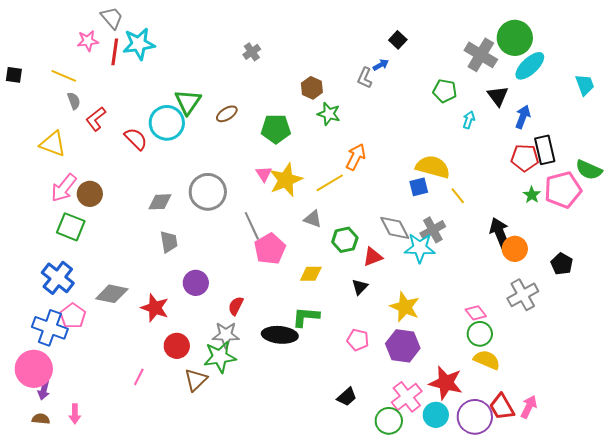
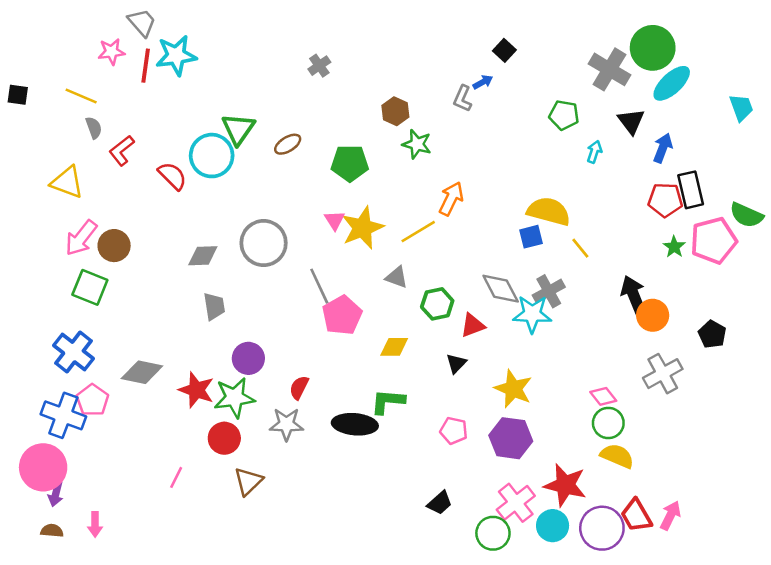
green star: (220, 357) -> (234, 398), moved

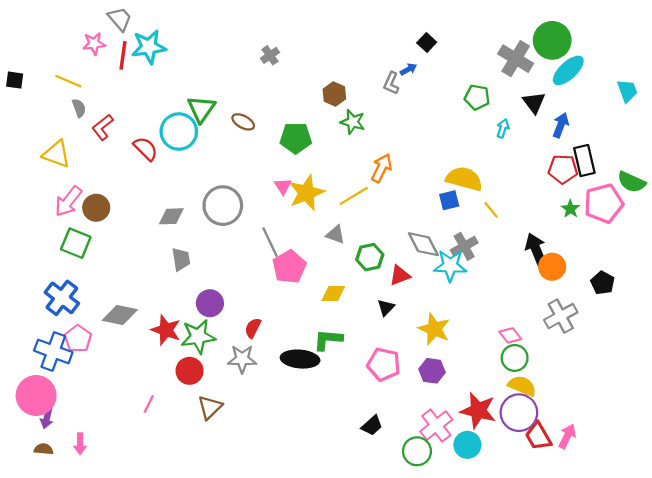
brown ellipse: (288, 144) -> (243, 122), turned 60
pink pentagon: (454, 431) -> (384, 364), size x1.4
purple hexagon: (511, 438) -> (432, 371), size x0.7
purple circle: (602, 528) -> (519, 413), moved

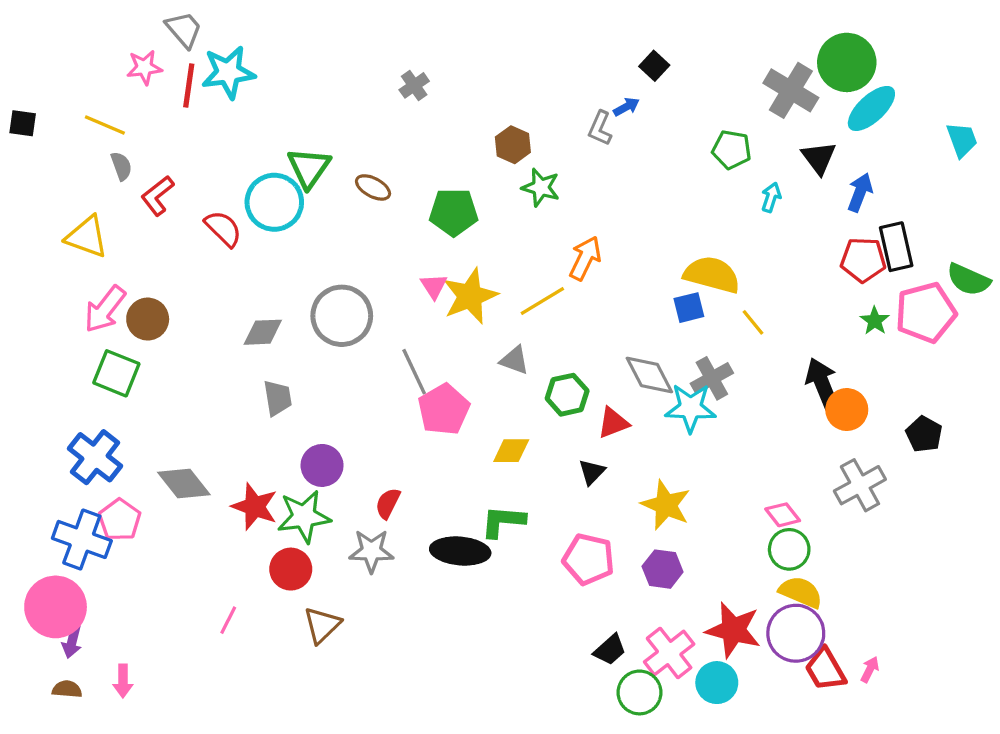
gray diamond: (120, 315) -> (184, 484), turned 40
black trapezoid: (372, 426) -> (610, 650), moved
pink arrow: (567, 436) -> (870, 669), size x0.7

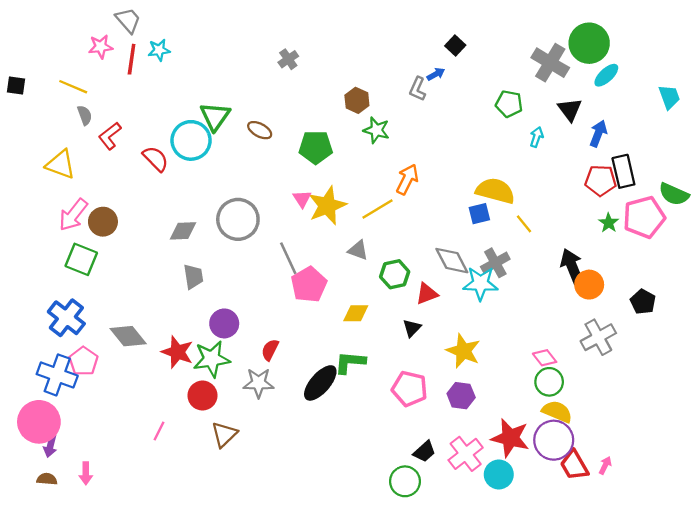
cyan star: (228, 72) -> (159, 50), size x0.6
cyan ellipse: (871, 108) -> (606, 75), size x0.7
black ellipse: (460, 551) -> (320, 383), turned -54
green circle: (639, 692) -> (405, 481), moved

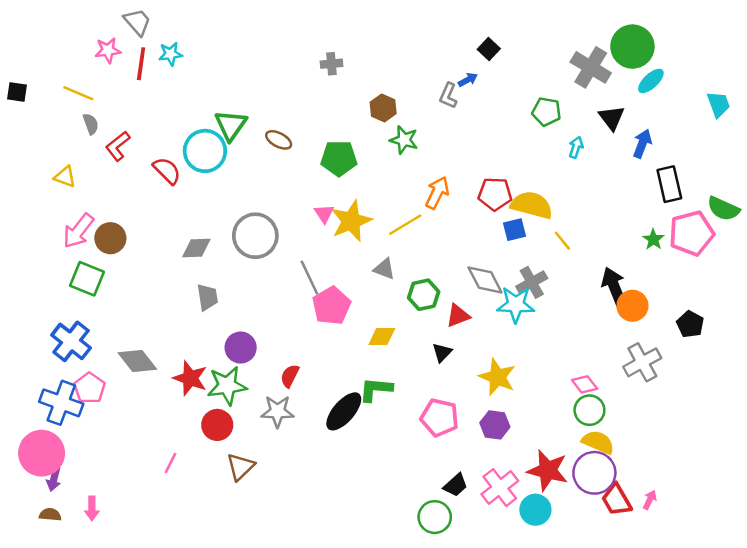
gray cross: (288, 59) -> (331, 64), moved, turned 30
yellow triangle: (61, 164) -> (65, 177), size x0.7
red pentagon: (601, 180) -> (495, 194), moved

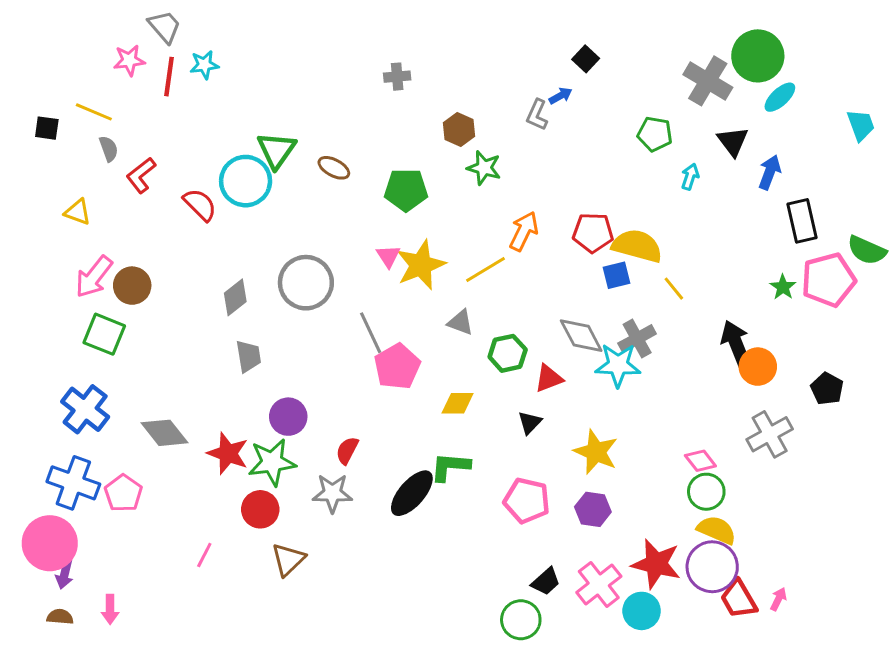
black square: (17, 92) -> (47, 128), moved
gray diamond: (196, 248) -> (235, 297), turned -36
pink pentagon: (89, 388) -> (123, 493), moved

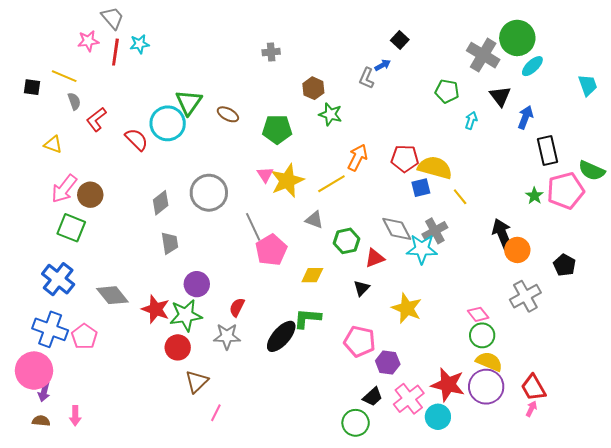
purple hexagon: (593, 509) -> (388, 363), moved
pink line: (204, 555) -> (216, 413), moved
red trapezoid: (739, 599) -> (533, 388), moved

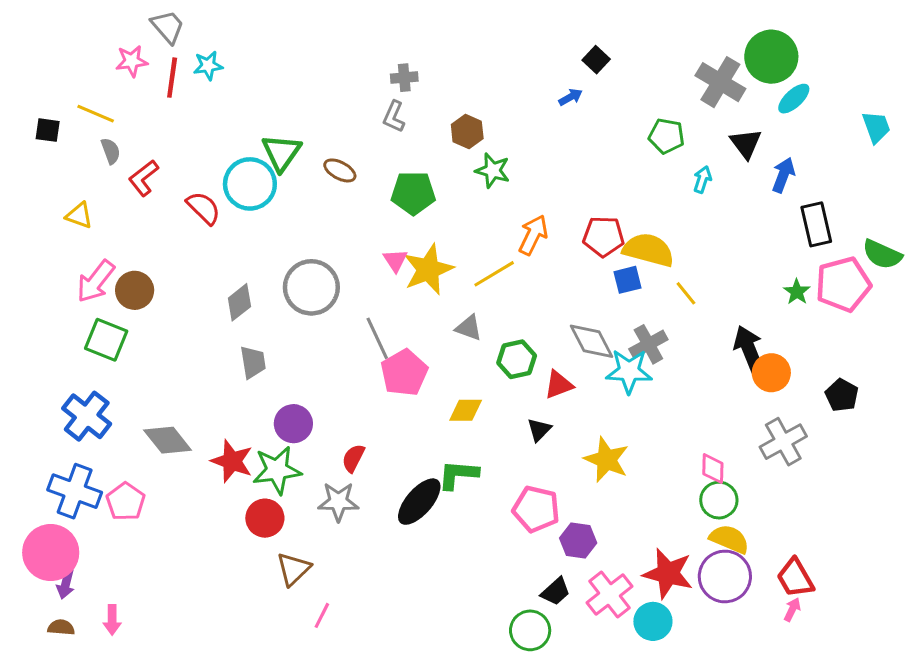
gray L-shape: (367, 78) -> (394, 117), moved
pink diamond: (478, 314) -> (713, 469), turned 40

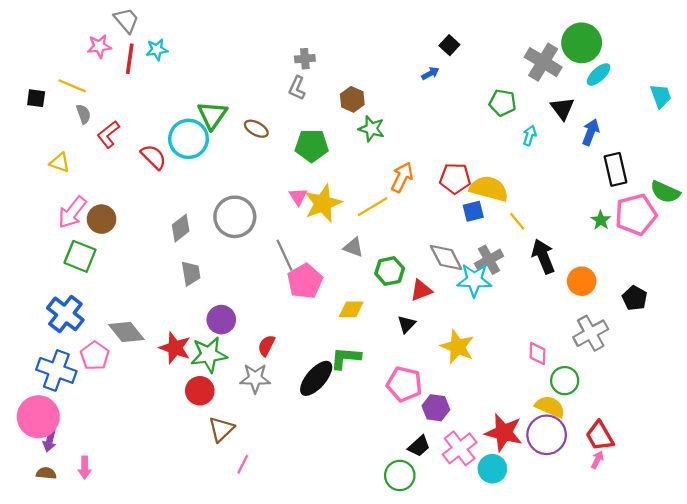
black arrow: (749, 349) -> (543, 256), moved
green circle: (719, 500) -> (565, 381), moved
pink pentagon: (126, 502) -> (95, 356), moved

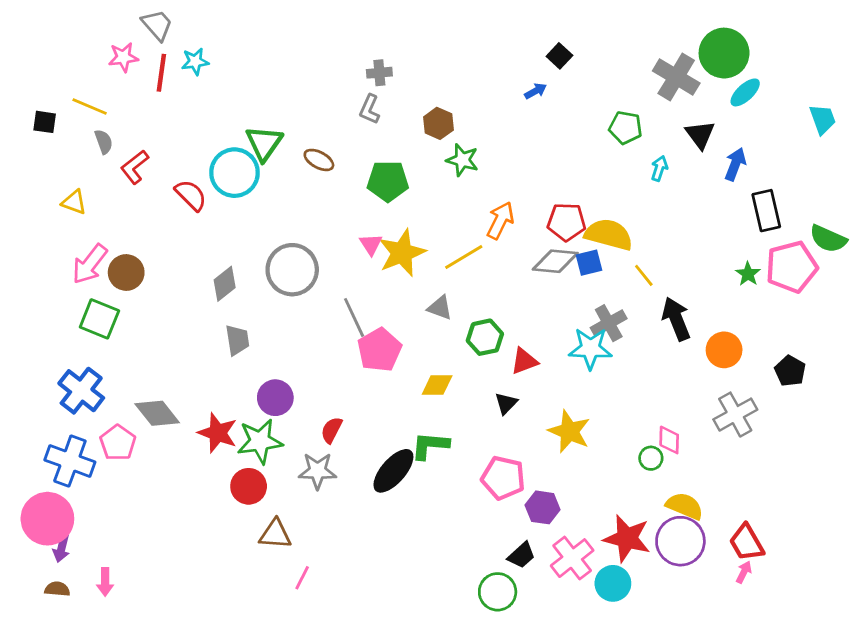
gray diamond: (446, 257) -> (555, 261), moved, turned -57
green circle: (565, 381) -> (651, 458), moved, size x0.7
brown triangle: (221, 429) -> (275, 534), turned 48

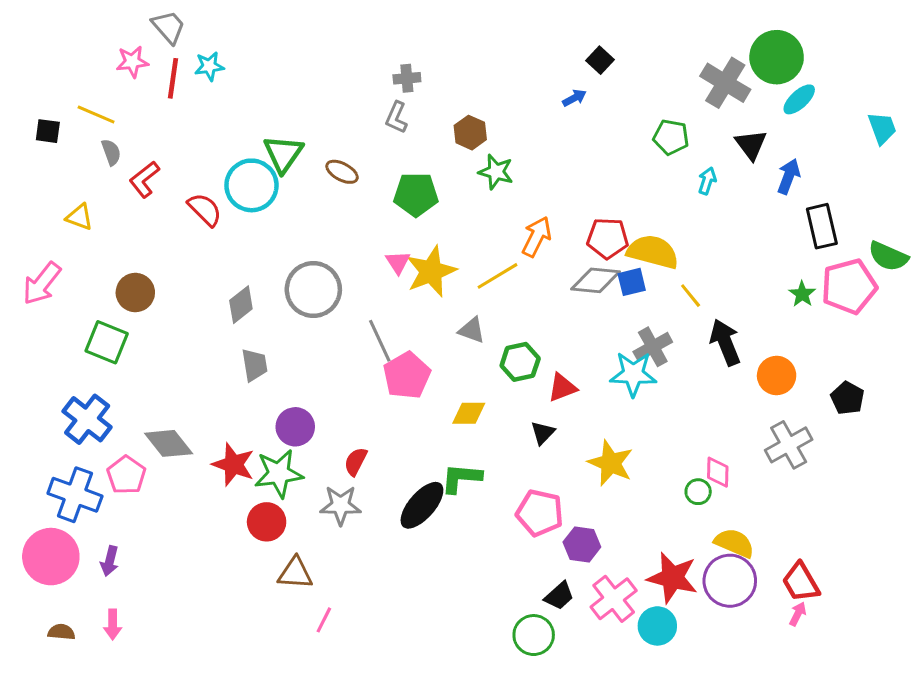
pink arrow: (90, 264) -> (42, 283), moved
purple arrow: (61, 548) -> (110, 561), moved

